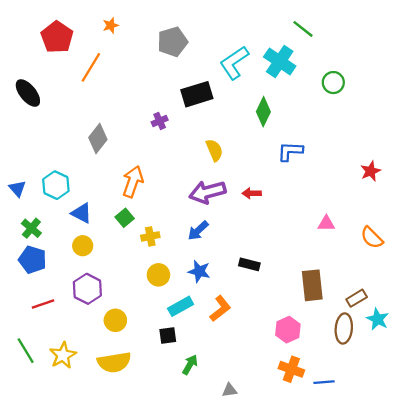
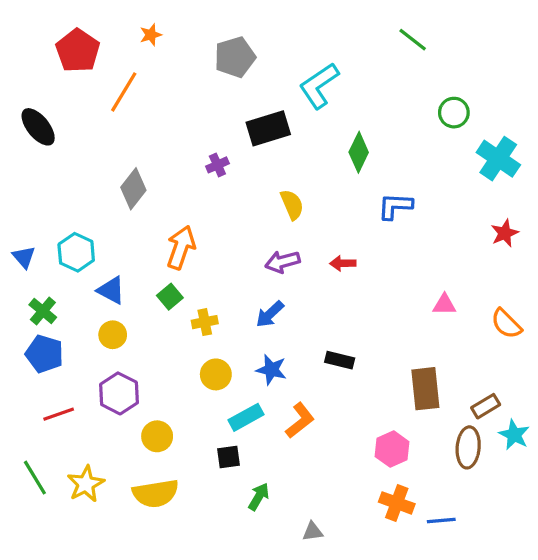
cyan cross: (280, 62) -> (498, 159), moved
purple arrow: (207, 192) -> (282, 262), size x0.7

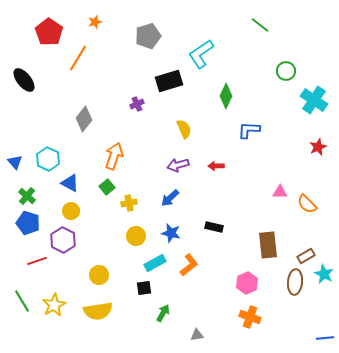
orange semicircle: (506, 324) -> (307, 204), moved
purple hexagon: (119, 393) -> (63, 240), moved
blue line: (441, 520) -> (325, 338), moved

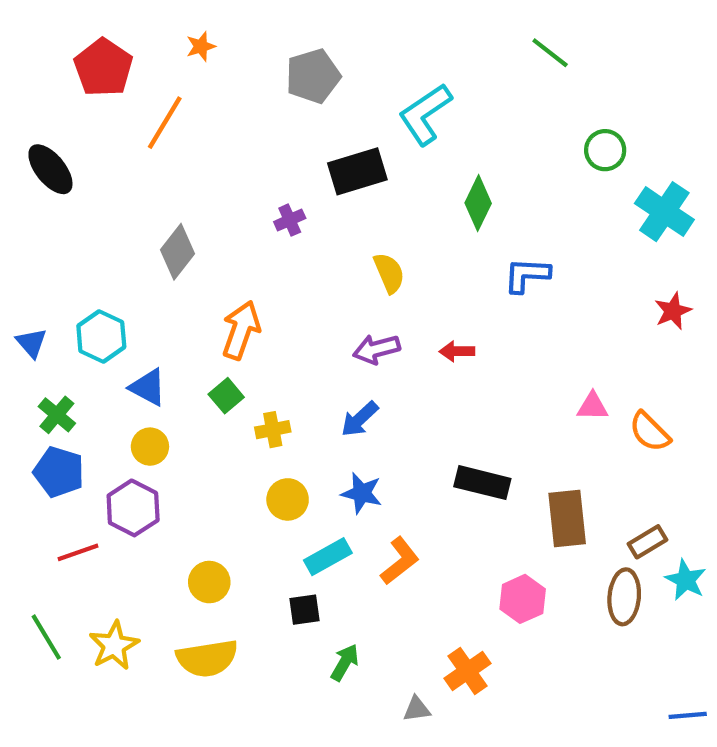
black rectangle: (214, 227) -> (482, 483), moved, size x1.4
orange cross: (250, 317) -> (468, 671), moved, turned 35

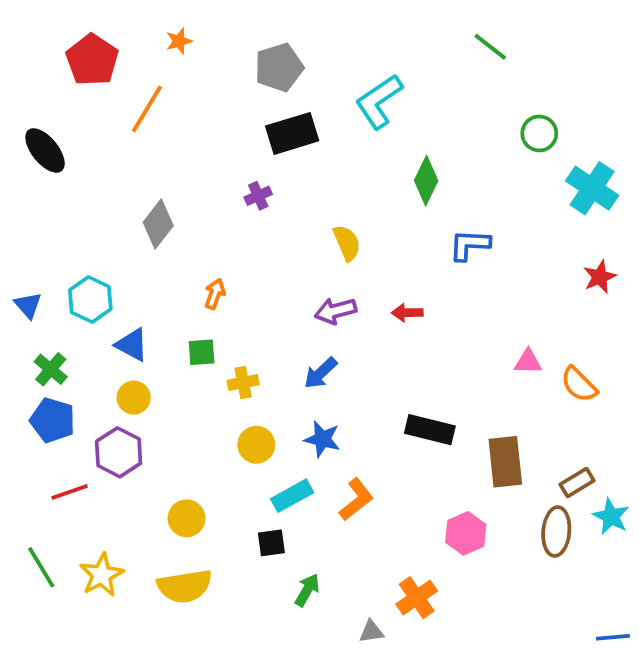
black rectangle: (357, 171) -> (292, 133), moved
orange arrow: (241, 330) -> (215, 294), size x0.6
green square: (226, 396) -> (202, 352), turned 36

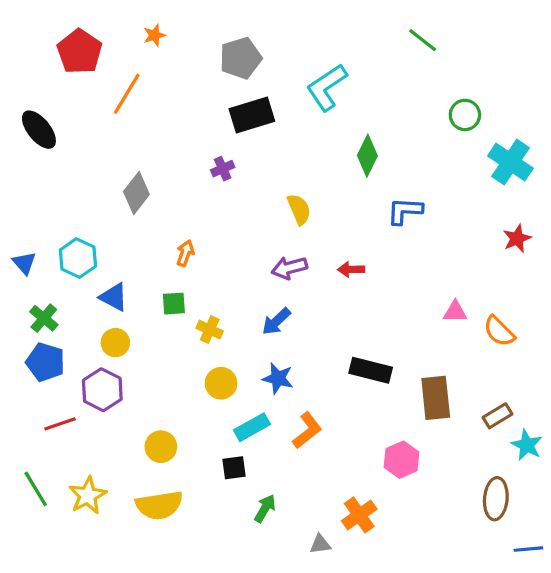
yellow cross: (243, 382) -> (210, 330), turned 35
brown ellipse: (556, 532) -> (496, 499), moved

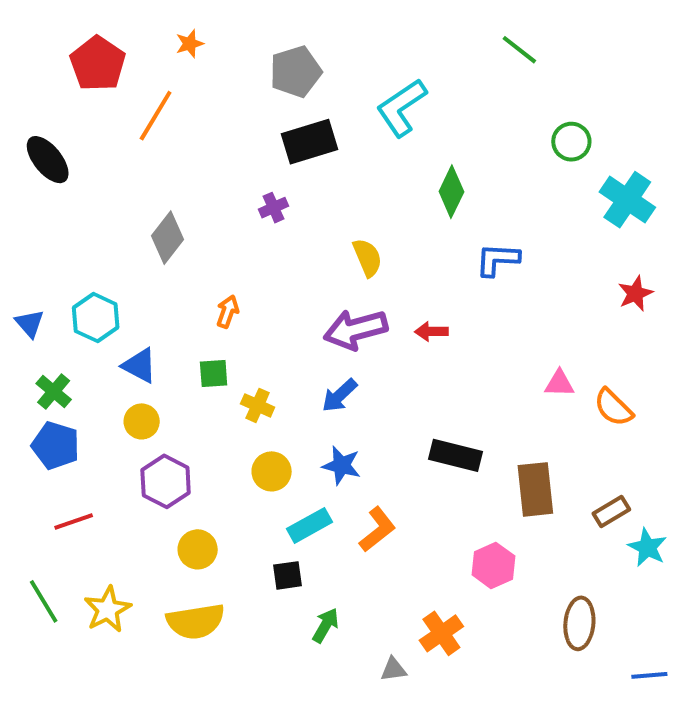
purple arrow: (289, 268) -> (355, 330), size x1.4
purple hexagon: (102, 390) -> (166, 481), moved
brown ellipse: (496, 499) -> (579, 623), moved

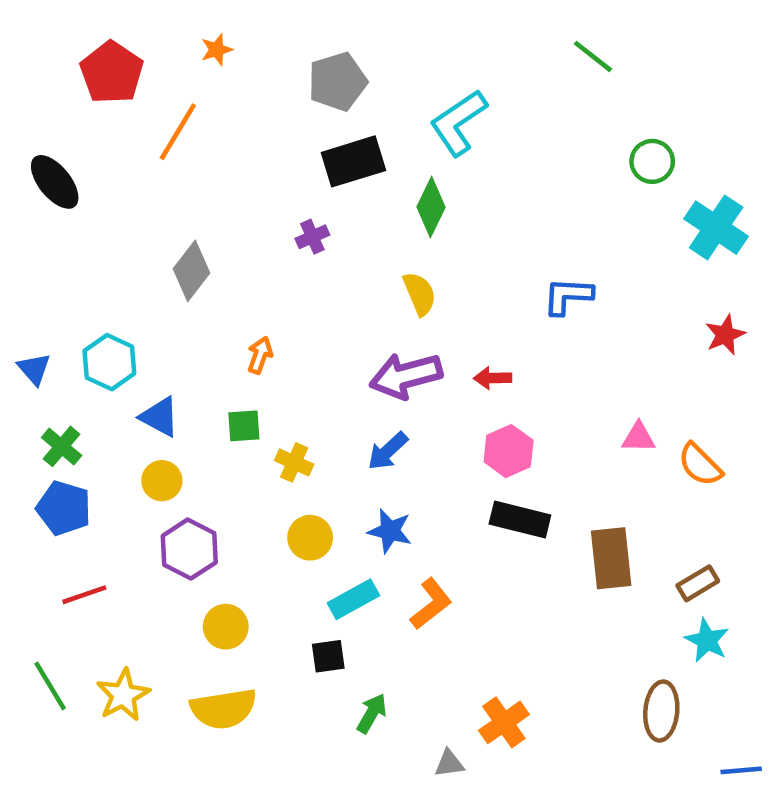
green diamond: (451, 192) -> (431, 207), moved
cyan star: (647, 547) -> (707, 640), moved
pink hexagon: (493, 565) -> (509, 451), moved

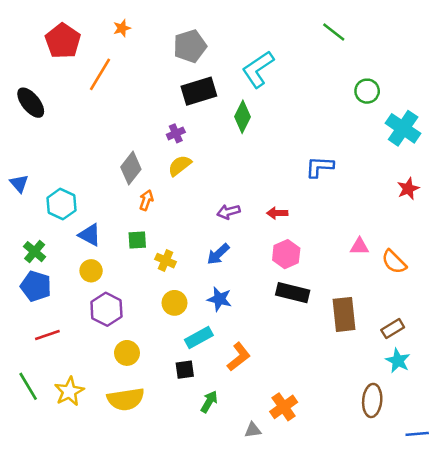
gray diamond: (192, 271) -> (131, 168), moved
yellow semicircle: (420, 294) -> (180, 166), moved, turned -105
blue triangle: (34, 369) -> (19, 183), moved
purple arrow: (406, 376) -> (228, 212), size x0.6
orange L-shape: (431, 604) -> (239, 357), moved

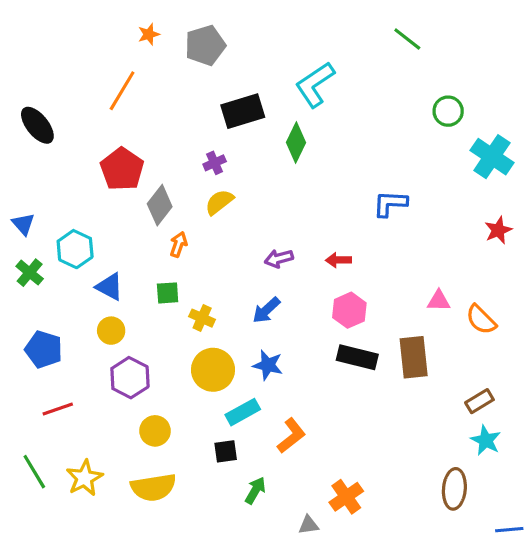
red pentagon: (63, 41) -> (122, 169), moved
gray pentagon: (190, 46) -> (205, 45), moved
green cross: (35, 252) -> (30, 273), moved
yellow circle: (174, 303) -> (213, 370), size x1.4
brown rectangle: (344, 314) -> (414, 357), moved

